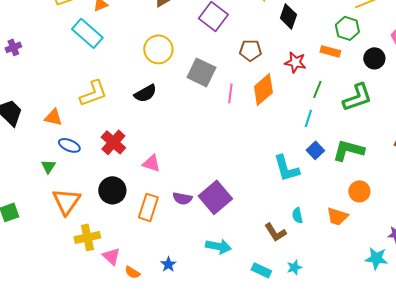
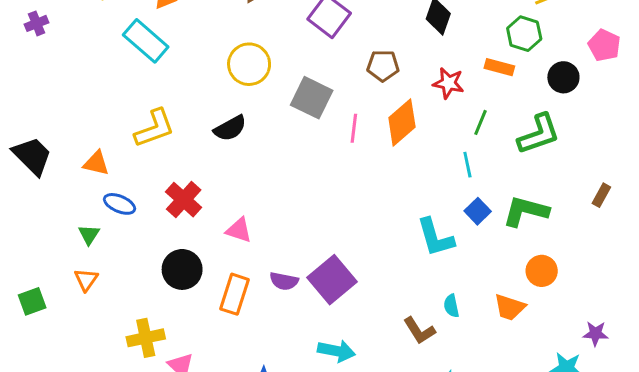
purple cross: (13, 47) -> (37, 23), moved
cyan line: (308, 118) -> (467, 165), turned -30
orange triangle: (66, 201) -> (86, 280), moved, size x0.6

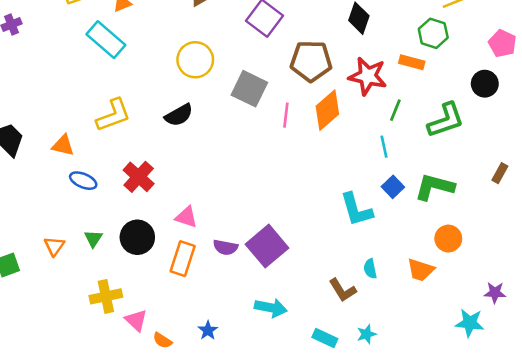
brown pentagon: (383, 66) -> (311, 61), size x1.5
black circle: (563, 77) -> (485, 84), moved
red star: (448, 83) -> (368, 76), size x1.4
pink triangle: (239, 230) -> (186, 217), moved
green triangle: (89, 235) -> (93, 239), moved

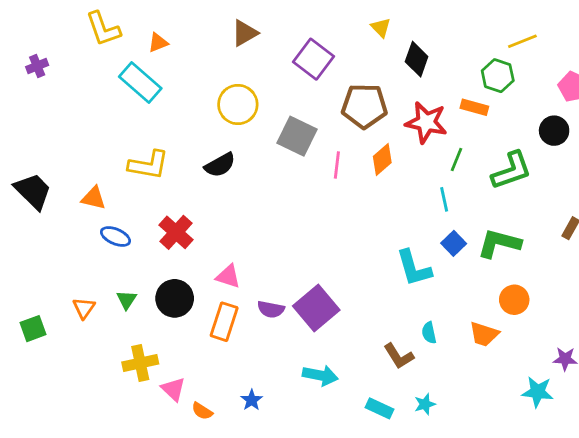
orange diamond: (327, 110) -> (382, 159), size x0.7
yellow L-shape: (113, 115) -> (148, 165), turned 30

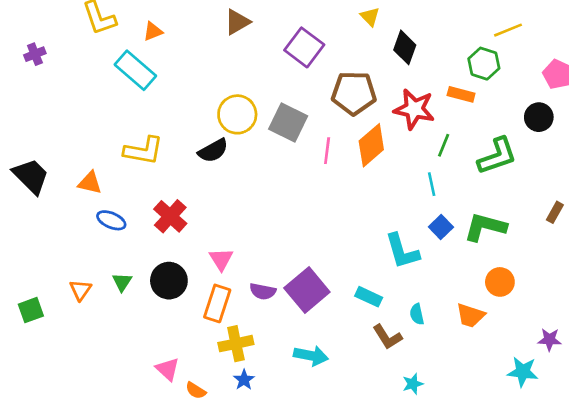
yellow circle: (238, 104) -> (237, 114), moved
orange diamond: (382, 159) -> (371, 145), size x1.4
pink triangle: (228, 276) -> (221, 259), turned 40
yellow cross: (140, 363) -> (236, 344), moved
cyan rectangle: (379, 408) -> (369, 297), moved

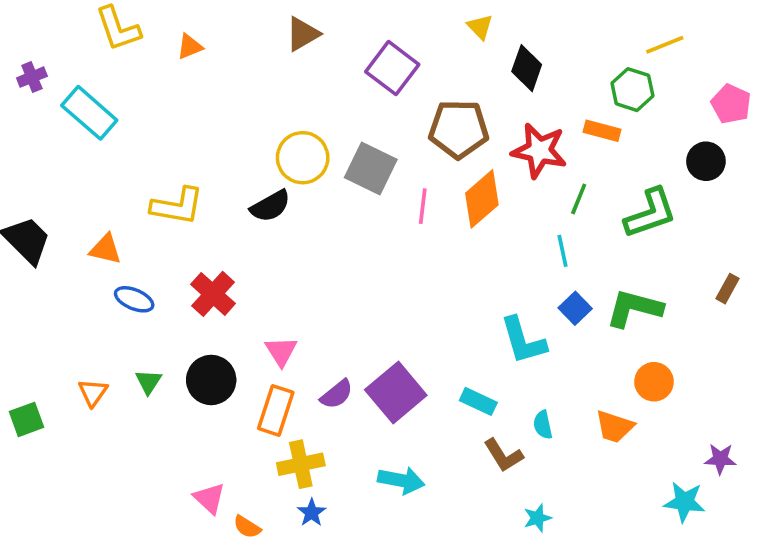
cyan rectangle: (135, 70) -> (89, 113), moved
purple semicircle: (263, 291) -> (337, 394), turned -50

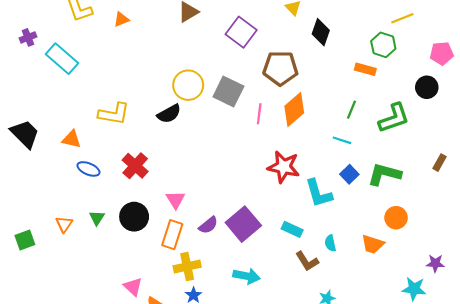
pink pentagon: (731, 104) -> (442, 53), turned -30
red star: (539, 151) -> (284, 167), moved
cyan line: (563, 251) -> (342, 140), turned -60

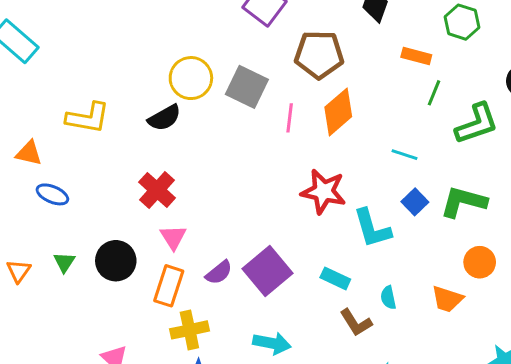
orange rectangle: (365, 69) -> (416, 56), moved
green line: (351, 110) -> (434, 93), moved
red cross: (135, 166) -> (157, 190), moved

